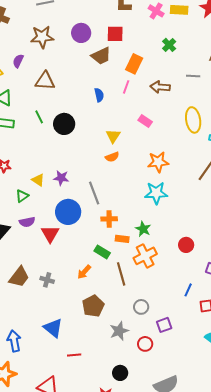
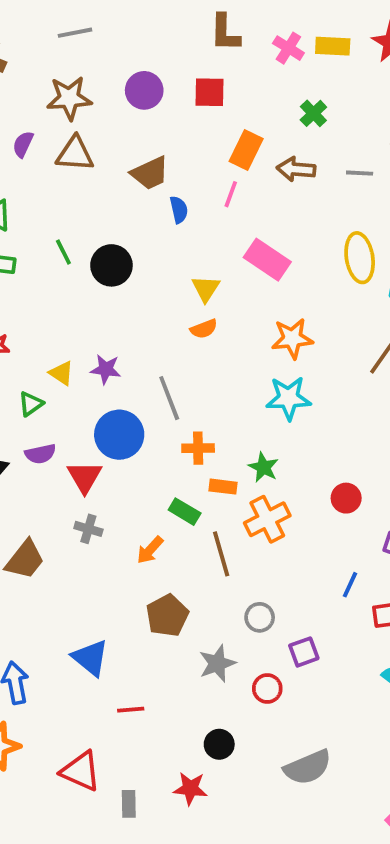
brown trapezoid: (101, 56) -> (150, 173), moved
brown triangle: (45, 81) -> (75, 154), moved
brown arrow: (160, 87) -> (296, 169), moved
pink rectangle: (145, 121) -> (267, 260), size x1.6
gray cross: (47, 280) -> (88, 529), moved

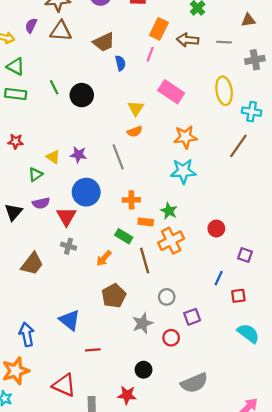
gray line: (169, 398) -> (118, 157), moved

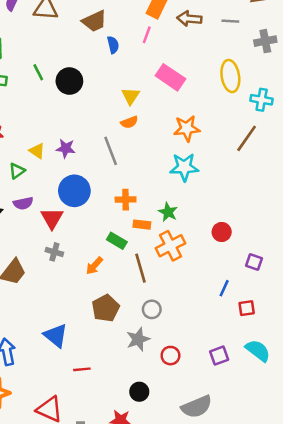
gray circle: (167, 297) -> (152, 309), moved
purple square: (192, 317) -> (219, 356), moved

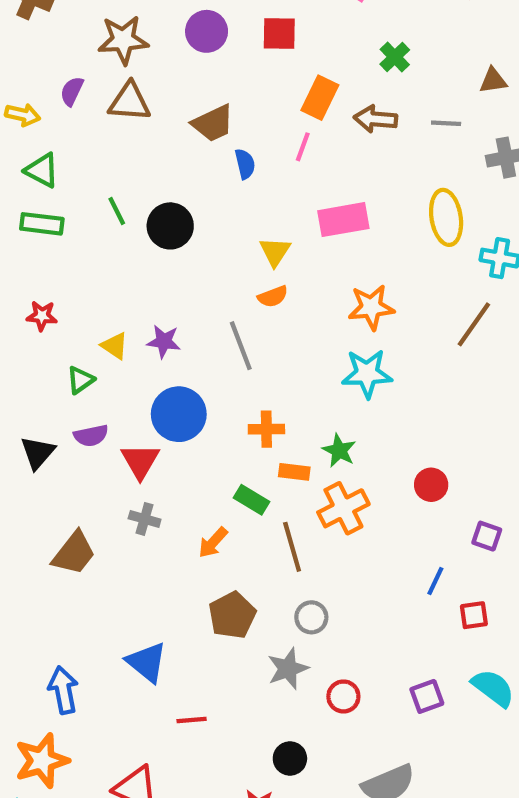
pink rectangle: (170, 77) -> (343, 220), turned -44

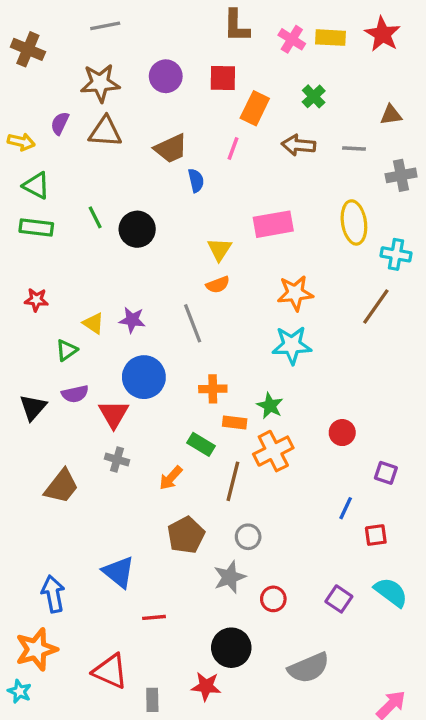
orange rectangle: (320, 98) -> (255, 108), moved
pink line: (303, 147) -> (233, 149), moved
brown line: (292, 547) -> (233, 481), turned 30
purple square: (427, 696) -> (339, 599), turned -36
black circle: (290, 758) -> (231, 648), size x1.5

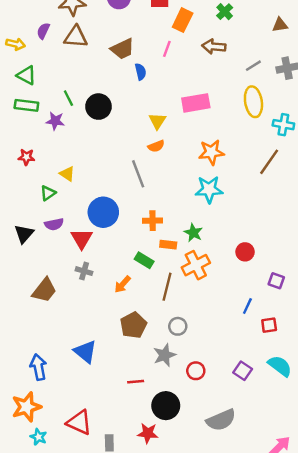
gray line: (354, 149) -> (253, 66), moved, turned -35
purple star: (132, 320) -> (55, 121), moved
red line: (154, 617) -> (136, 382), moved
cyan star: (20, 691) -> (38, 437), moved

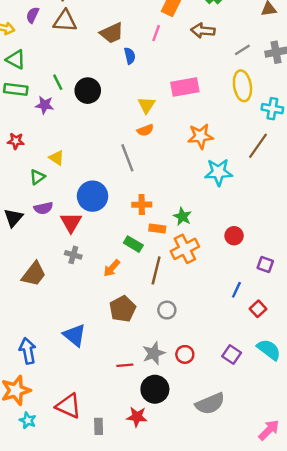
cyan star: (209, 189) -> (218, 172), moved
red square: (269, 325) -> (258, 309), turned -35
gray star: (165, 355) -> (154, 353), moved

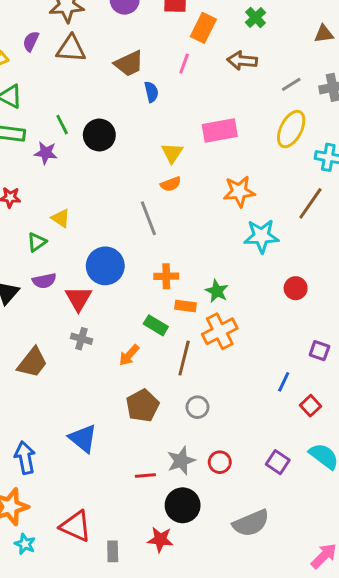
yellow ellipse: (242, 86) -> (291, 129), turned 36
red circle: (234, 236) -> (296, 288), moved

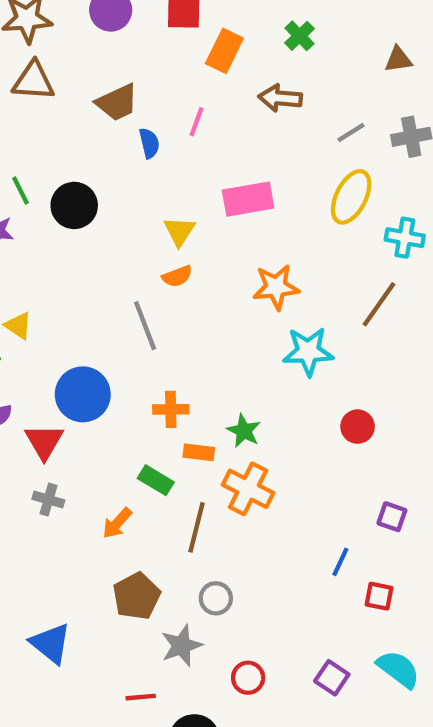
pink line: (184, 64) -> (197, 122), moved
orange cross: (220, 331) -> (248, 489), turned -36
red square: (310, 406) -> (379, 596), turned -36
gray star: (181, 461) -> (182, 646), moved

